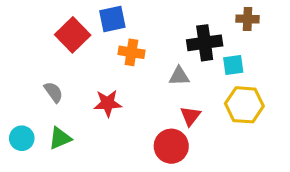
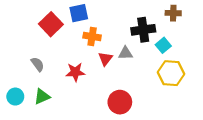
cyan square: (233, 65) -> (163, 45), turned -32
red triangle: (190, 116) -> (105, 59), moved

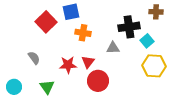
red triangle: (105, 59) -> (88, 62), moved
green triangle: (42, 97) -> (47, 87), moved, turned -42
red circle: (120, 102) -> (98, 81), moved

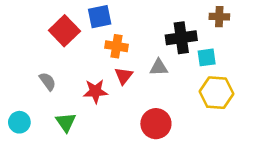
cyan square: (147, 41) -> (207, 57), turned 32
red triangle: (88, 62) -> (124, 76), moved
red circle: (98, 81) -> (156, 124), moved

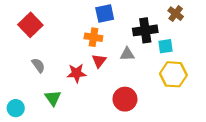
blue square: (100, 17) -> (105, 14), moved
brown cross: (219, 17) -> (176, 14), turned 35
red square: (64, 31) -> (30, 25), moved
cyan circle: (19, 122) -> (16, 108), moved

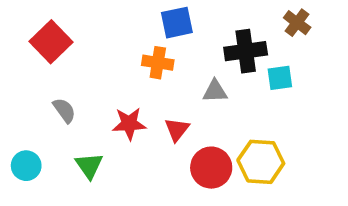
red triangle: (99, 61) -> (177, 129), moved
yellow hexagon: (173, 74) -> (261, 162), moved
cyan circle: (16, 108) -> (26, 166), moved

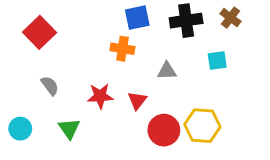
black cross: (246, 51) -> (186, 21), moved

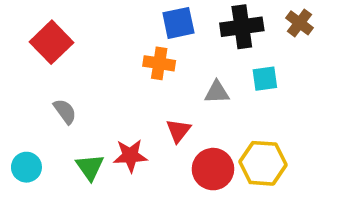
cyan square: (217, 61) -> (265, 79), moved
red star: (100, 96) -> (130, 156), moved

